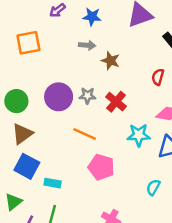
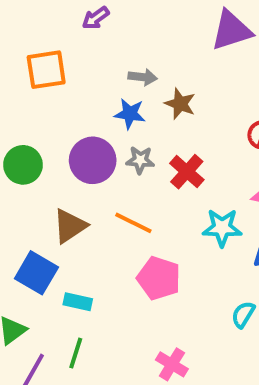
blue star: (92, 17) -> (130, 114), moved
brown triangle: (22, 134) -> (70, 226), moved

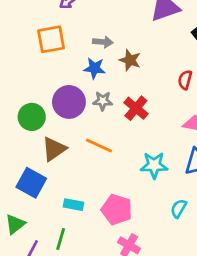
orange square: (46, 70) -> (51, 39), moved
green circle: (23, 165) -> (32, 117), moved
cyan star: (222, 228) -> (154, 165), moved
pink pentagon: (159, 278) -> (117, 210), moved
cyan rectangle: (78, 302) -> (74, 205), moved

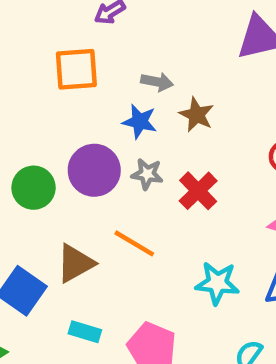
brown triangle: (54, 149) -> (75, 263), moved

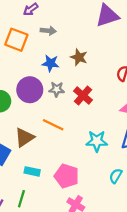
orange square: (76, 69) -> (16, 40), turned 30
gray arrow: (157, 82) -> (48, 31), moved

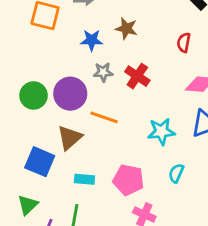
purple circle: (30, 90) -> (70, 94), moved
cyan semicircle: (116, 176) -> (176, 173), moved

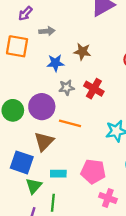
green triangle: (28, 205) -> (34, 186), moved

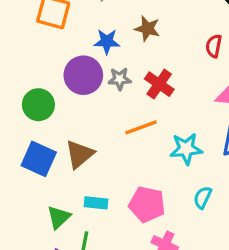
purple circle: (42, 107) -> (83, 75), moved
orange line: (70, 123) -> (141, 127), moved, turned -40
blue square: (22, 162) -> (39, 159), moved

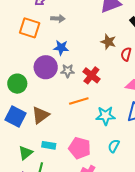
brown star: (147, 29) -> (108, 42), moved

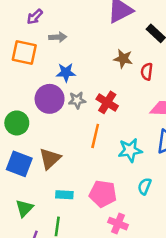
orange line: (79, 101) -> (95, 136), turned -54
green triangle: (26, 153) -> (24, 208), moved

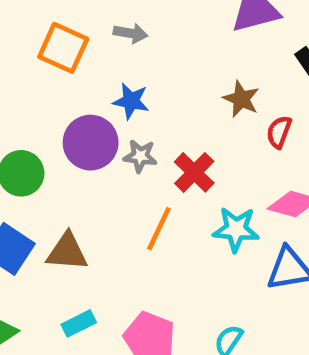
cyan star: (130, 150) -> (236, 229), moved
brown triangle: (50, 159) -> (67, 252), turned 35
cyan rectangle: (64, 195) -> (79, 323), turned -42

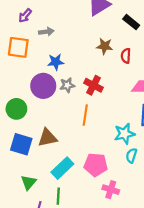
cyan star: (236, 229) -> (125, 134), moved
cyan rectangle: (79, 323) -> (62, 168), size x1.5

